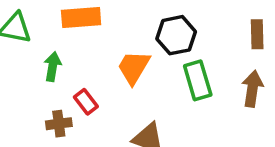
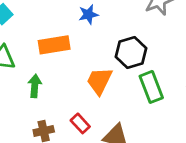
red rectangle: (86, 102) -> (80, 123), moved

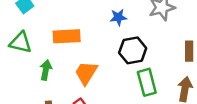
blue star: (88, 14) -> (118, 17), moved
orange trapezoid: (99, 81) -> (86, 73), moved

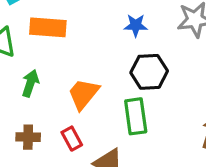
orange rectangle: (67, 36) -> (48, 27), moved
green rectangle: (147, 82) -> (136, 116), moved

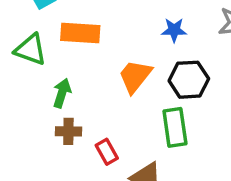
orange trapezoid: (83, 94) -> (135, 76), moved
brown cross: (28, 137) -> (68, 131), moved

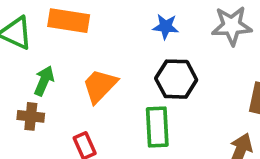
orange trapezoid: (135, 76) -> (100, 86), moved
brown cross: (68, 131) -> (31, 116), moved

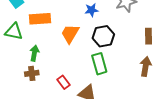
orange trapezoid: (100, 86) -> (70, 34), moved

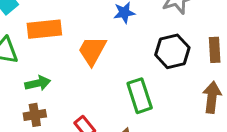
black hexagon: (103, 36) -> (172, 51), moved
green arrow: (34, 53) -> (38, 83), turned 70

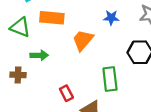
brown cross: (35, 115) -> (18, 75), moved

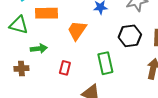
red rectangle: (66, 93) -> (65, 68), moved, turned 48

